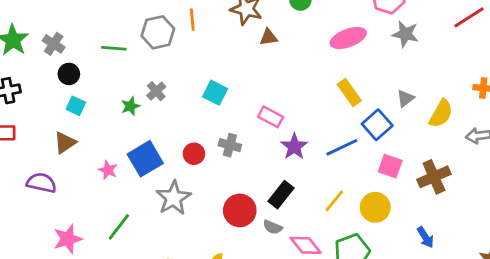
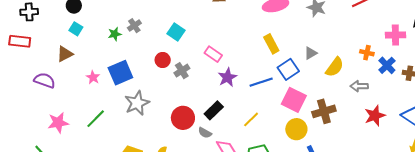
gray cross: (230, 145) -> (182, 71), turned 35
red circle: (194, 154) -> (163, 60), moved
pink square: (390, 166) -> (294, 100), size x1.4
yellow circle: (375, 207) -> (296, 129), moved

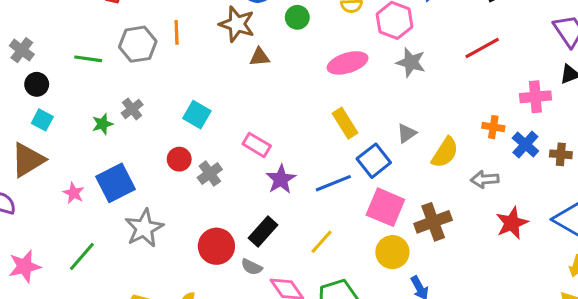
brown triangle: (65, 54) -> (28, 160), size x1.4

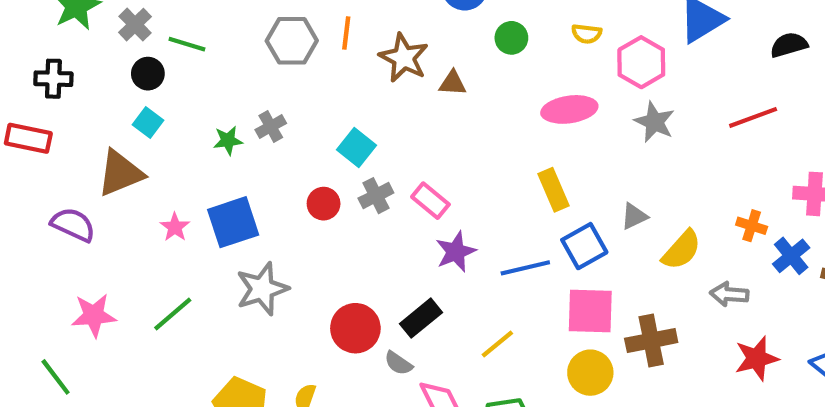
brown star: (237, 24) -> (404, 58), moved
green line: (88, 59) -> (187, 44), moved
gray cross: (210, 174) -> (376, 196), moved
pink square: (385, 207) -> (590, 311), turned -30

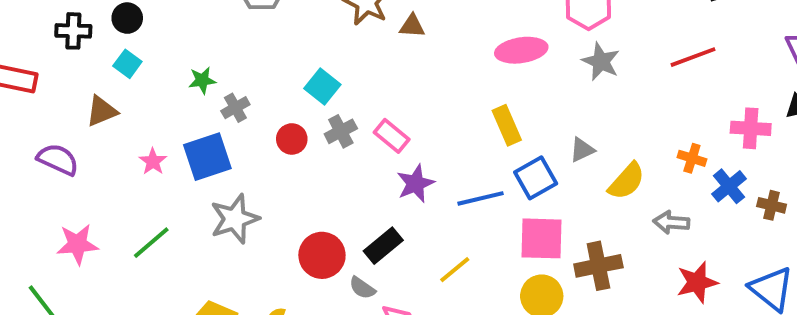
black cross: (53, 79) -> (73, 31), moved
gray cross: (271, 127) -> (235, 108), moved
brown triangle: (120, 173) -> (102, 111), size x0.7

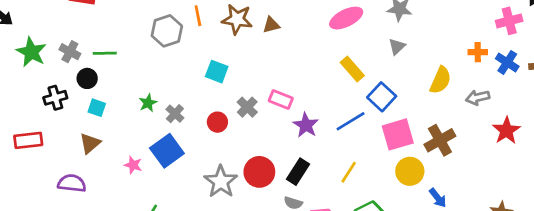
cyan square: (322, 86) -> (217, 72), moved
gray triangle: (582, 150) -> (397, 47), moved
gray star: (235, 219) -> (221, 182), moved
red circle: (322, 255) -> (259, 172), moved

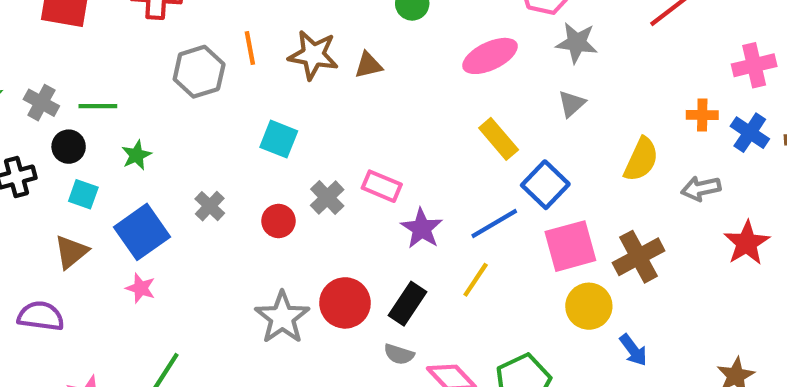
green star: (148, 103) -> (136, 155), moved
blue square: (167, 151) -> (142, 232), moved
yellow line: (349, 172) -> (476, 280), moved

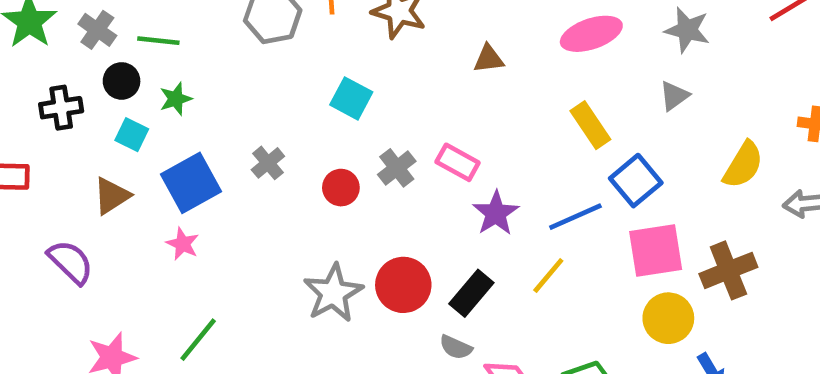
brown triangle: (368, 65) -> (489, 59), moved
green star: (136, 155) -> (176, 99), moved
purple semicircle: (41, 316) -> (71, 262), turned 30

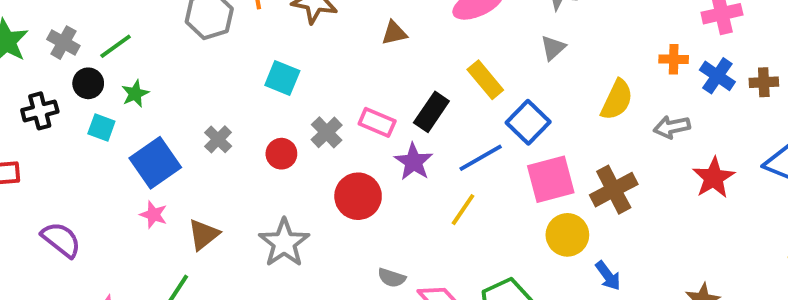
green line: (158, 41) -> (116, 46), turned -36
brown triangle: (112, 196) -> (204, 235), moved
red circle: (403, 285) -> (358, 196), moved
black rectangle: (471, 293) -> (431, 112), moved

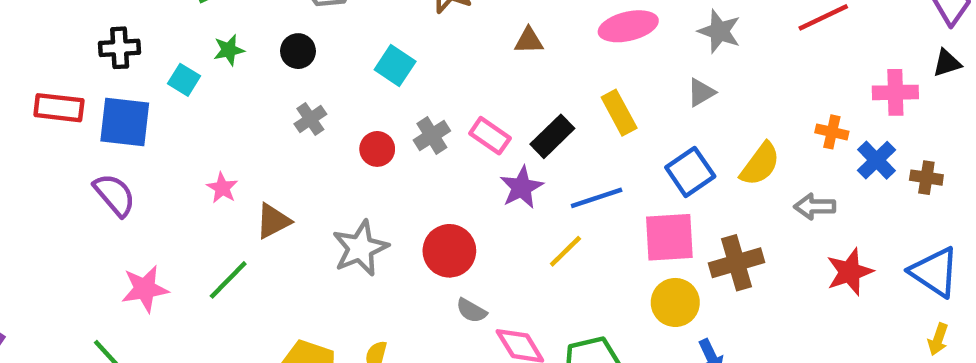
black circle: (88, 83) -> (298, 51), moved
blue square: (528, 122) -> (690, 172), moved
blue square: (155, 163) -> (125, 122), moved, turned 30
red circle: (358, 196) -> (449, 251), moved

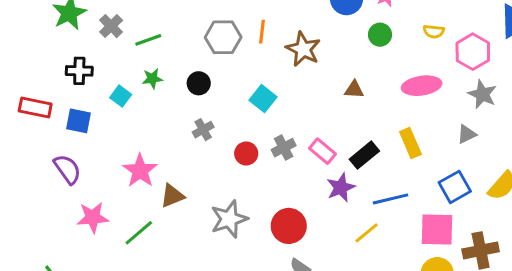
blue square: (125, 122) -> (78, 121), size x0.7
pink star: (222, 188) -> (140, 171), size x1.6
pink star: (145, 289) -> (93, 217), moved

